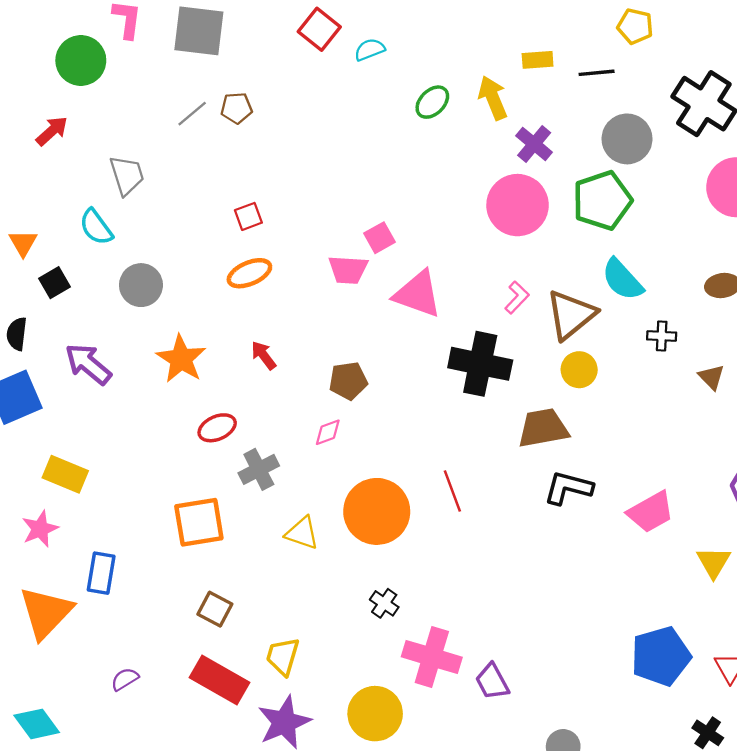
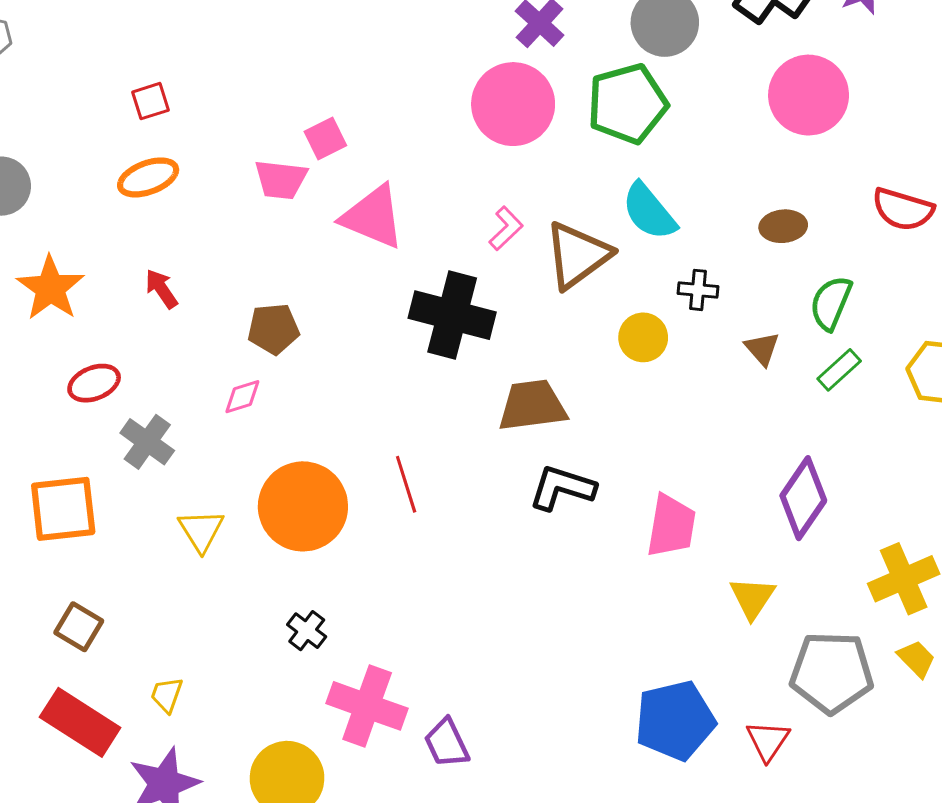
yellow circle: (579, 370) -> (643, 337), moved
gray cross: (259, 469) -> (147, 442), turned -30
pink trapezoid: (651, 512) -> (671, 526), turned -54
yellow triangle: (302, 533) -> (201, 530), turned 36
yellow trapezoid: (283, 656) -> (167, 695), size x0.7

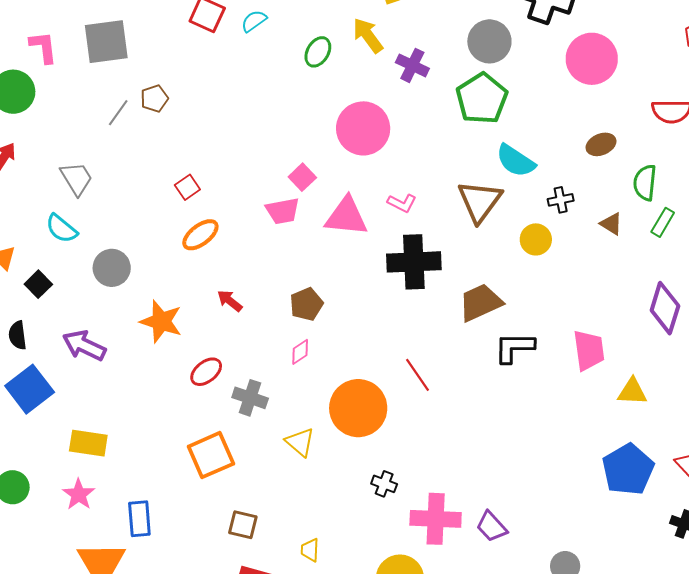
pink circle: (513, 104) -> (363, 128), moved
pink L-shape: (506, 228) -> (402, 203), moved, turned 88
yellow triangle: (752, 598) -> (632, 392), moved, turned -44

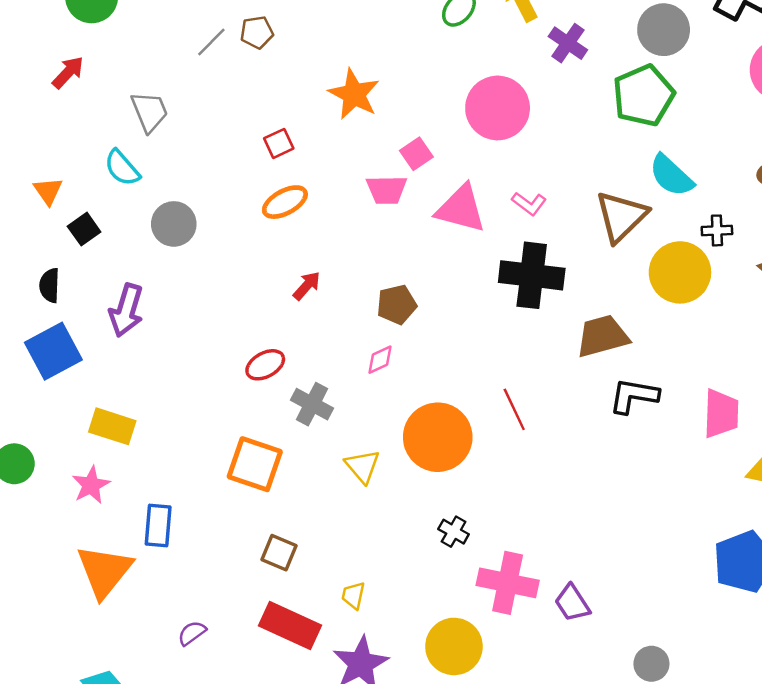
yellow circle: (536, 239) -> (680, 272), size x1.6
red arrow: (230, 301) -> (307, 286), turned 84
orange star: (161, 321) -> (354, 94), moved
purple arrow: (84, 345) -> (126, 310), turned -108
orange square: (211, 455) -> (255, 464), turned 33

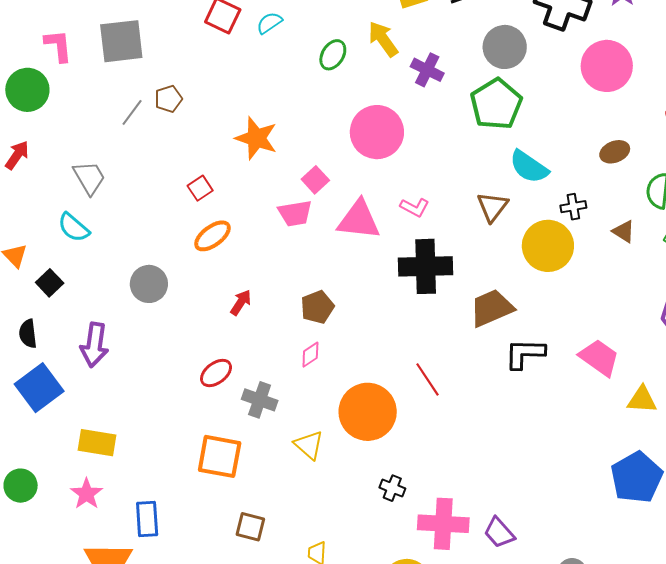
brown triangle: (621, 216) -> (492, 207), size x0.7
gray circle: (174, 224) -> (149, 284), moved
pink trapezoid: (721, 413) -> (599, 358), turned -48

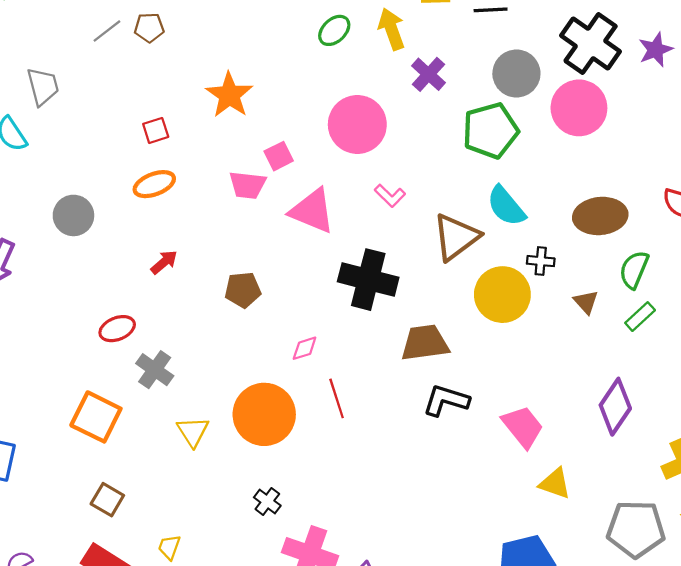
pink circle: (607, 66) -> (579, 108), moved
brown ellipse: (615, 152) -> (600, 216), size x1.6
pink L-shape: (415, 207) -> (390, 196), moved
brown triangle: (492, 207) -> (456, 237), size x1.4
pink diamond: (310, 355) -> (305, 348), moved

